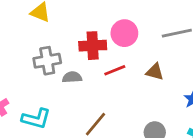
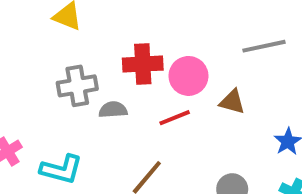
pink circle: (124, 33) -> (188, 76), moved
red line: (115, 70) -> (175, 118), moved

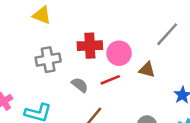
gray line: (264, 46) -> (167, 34), turned -36
gray semicircle: (113, 110) -> (80, 85), moved, turned 42

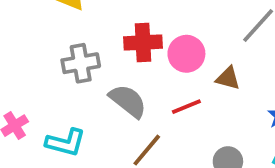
red line: (110, 80) -> (186, 107), moved
gray semicircle: (80, 85) -> (128, 101), size x1.5

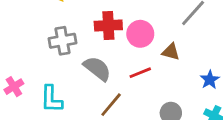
cyan L-shape: (66, 142) -> (51, 99), turned 76

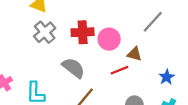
gray cross: (62, 41) -> (45, 32), moved, turned -30
red line: (140, 73) -> (119, 70), moved

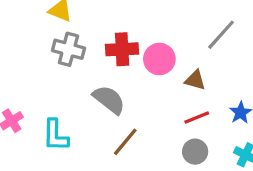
gray cross: (45, 32) -> (68, 49), turned -35
red line: (119, 70) -> (197, 117), moved

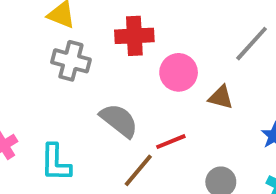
red cross: (122, 49) -> (134, 36), moved
red line: (197, 117) -> (171, 142), moved

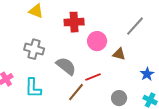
gray cross: (71, 61) -> (34, 49), moved

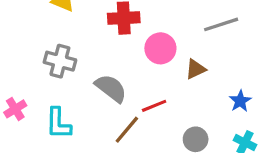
gray line: (135, 26) -> (221, 24), turned 30
brown triangle: (119, 54) -> (196, 69), turned -40

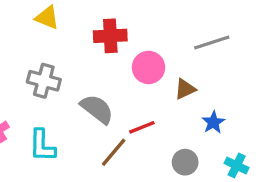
blue star: (240, 101) -> (213, 122), moved

